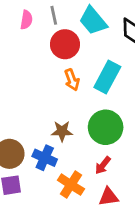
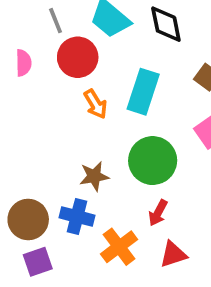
pink semicircle: (26, 20) -> (23, 63), moved
orange cross: (71, 185) -> (119, 247), turned 30

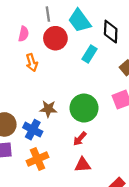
cyan rectangle: (143, 92) -> (89, 54), moved, size x0.7
orange arrow: (96, 104) -> (32, 63), moved
orange cross: (119, 247) -> (38, 159), moved

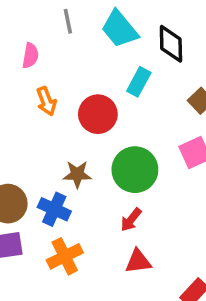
red circle: (55, 38) -> (98, 114), moved

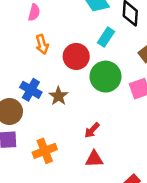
green circle: (135, 170) -> (106, 77), moved
brown star: (77, 174) -> (58, 96), turned 30
blue cross: (54, 209) -> (31, 90), moved

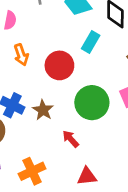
green circle: (106, 77) -> (92, 103), moved
red arrow: (92, 130) -> (71, 139), moved, turned 98

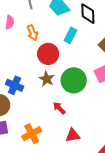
orange arrow: (21, 55) -> (32, 33), moved
brown star: (43, 110) -> (47, 79), moved

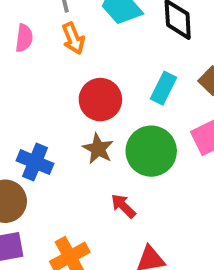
orange arrow: (32, 33) -> (73, 38), moved
cyan rectangle: (70, 35) -> (163, 88), moved

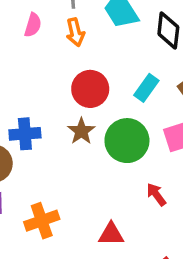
blue cross: (35, 162) -> (25, 134), turned -36
red arrow: (123, 206) -> (156, 195), moved

